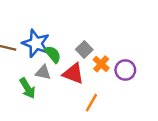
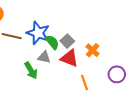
gray square: (84, 49) -> (67, 41), moved
purple circle: (125, 70) -> (117, 74), moved
orange line: (91, 103) -> (84, 82), turned -49

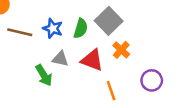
blue star: (38, 33) -> (53, 28), size x0.7
gray square: (67, 41) -> (109, 21), moved, size x1.5
green semicircle: (52, 42) -> (81, 28), moved, turned 56

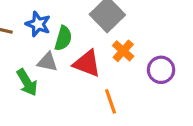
green semicircle: (81, 28) -> (63, 38), moved
purple circle: (152, 80) -> (161, 70), moved

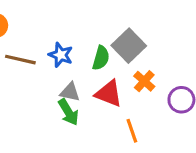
green semicircle: (63, 38) -> (101, 58), moved
green arrow: (27, 82) -> (68, 112), moved

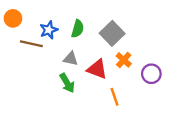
blue star: (61, 55) -> (49, 30), moved, turned 30
green semicircle: (101, 58) -> (78, 29), moved
gray triangle: (70, 92) -> (71, 59), moved

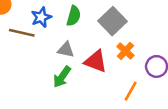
green arrow: (67, 83) -> (62, 77), turned 66
orange line: (114, 97) -> (131, 91), moved, turned 48

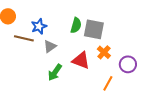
green semicircle: (74, 16) -> (76, 25), moved
gray square: (112, 21) -> (94, 29), turned -35
gray triangle: (66, 50) -> (50, 46), moved, turned -48

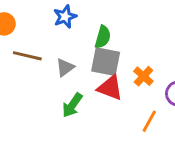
blue star: (39, 26) -> (65, 17), moved
gray square: (94, 29) -> (106, 62), moved

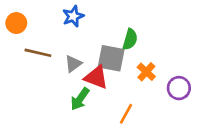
green semicircle: (103, 37) -> (130, 39), moved
red triangle: (110, 88) -> (96, 77), moved
orange line: (149, 121) -> (126, 114), moved

